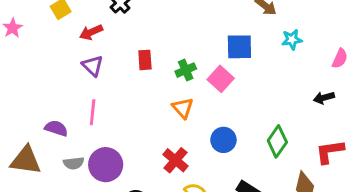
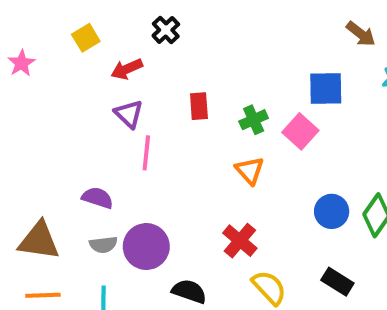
pink line: (93, 112) -> (146, 153), moved
purple semicircle: (56, 128) -> (98, 198), moved
blue circle: (223, 140) -> (332, 211), moved

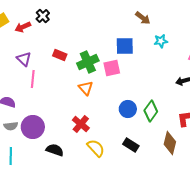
red arrow: (127, 69) -> (23, 27), moved
red rectangle: (199, 106) -> (60, 55), turned -64
green cross: (254, 120) -> (88, 62), size x1.5
pink square: (300, 131) -> (112, 68), turned 36

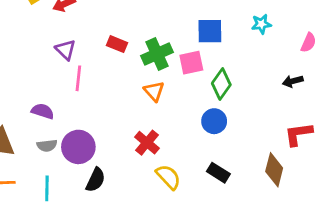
green diamond: (151, 111) -> (221, 84), moved
black semicircle: (55, 150) -> (96, 180), moved, turned 96

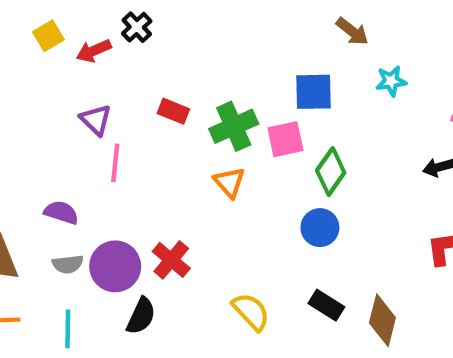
red cross: (147, 143) -> (171, 260), moved
brown diamond: (274, 170) -> (382, 320), moved

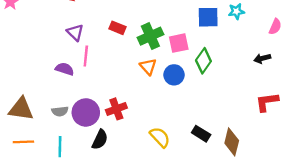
blue square: (313, 92) -> (208, 17), moved
purple semicircle: (61, 212) -> (65, 69), moved
blue circle: (320, 228) -> (174, 75), moved
red cross: (171, 260) -> (116, 109), turned 30

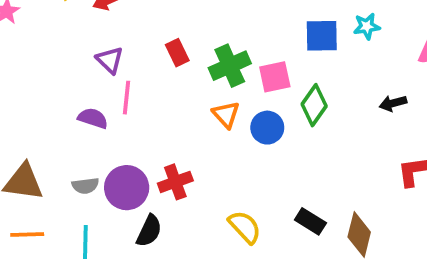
red rectangle: (118, 28) -> (177, 53), turned 42
black arrow: (262, 58) -> (393, 103), moved

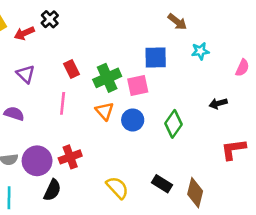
blue square: (322, 36) -> (156, 57), moved
pink line: (127, 98) -> (63, 103), moved
green diamond: (314, 105) -> (173, 124), moved

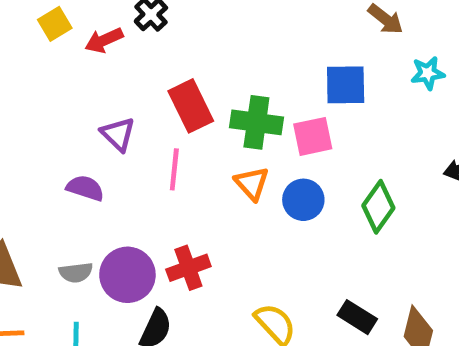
red rectangle: (71, 69) -> (191, 106), size x1.5
purple triangle: (26, 74) -> (118, 134), moved
green cross: (107, 78) -> (256, 122), turned 32

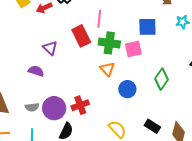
pink line: (174, 169) -> (99, 19), moved
blue circle: (303, 200) -> (127, 89), moved

